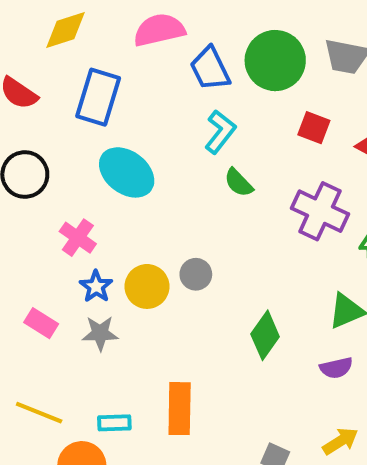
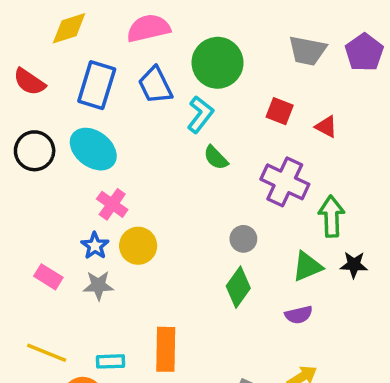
green circle: (275, 61) -> (218, 63), moved
blue trapezoid: (210, 69) -> (155, 85), moved
cyan ellipse: (127, 172) -> (93, 149), moved
pink cross: (78, 238) -> (112, 204), moved
gray circle: (196, 274) -> (243, 239), moved

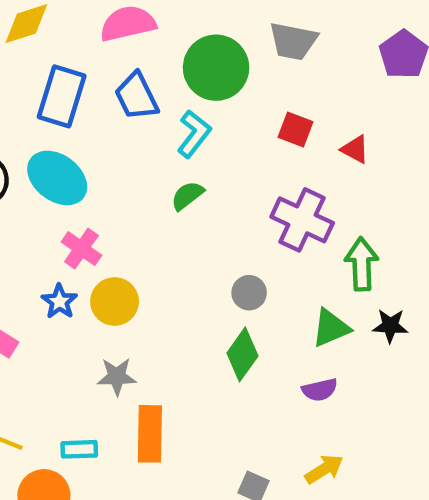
gray trapezoid: (307, 51) -> (293, 41), moved
green semicircle: (216, 158) -> (187, 196), moved, turned 96
gray star: (98, 285) -> (117, 377), moved

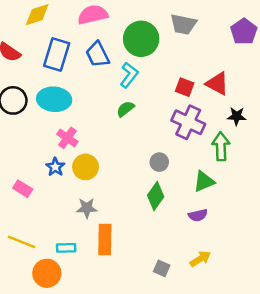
red square: (295, 129) -> (185, 87), moved
red triangle: (355, 149) -> (217, 84), size x1.5
cyan ellipse: (57, 178) -> (54, 99), turned -32
black star: (390, 326) -> (237, 116), moved

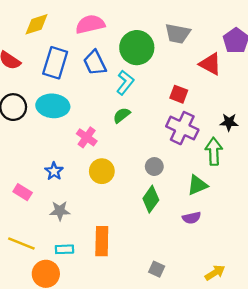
red triangle: (217, 84) -> (210, 64), moved
pink cross: (67, 138) -> (87, 137), moved
yellow circle: (86, 167) -> (102, 171), moved
gray star: (87, 208) -> (60, 211), moved
yellow arrow: (200, 259) -> (215, 273), moved

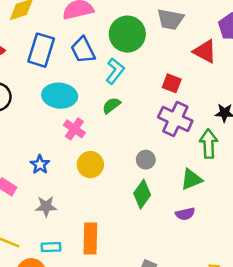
cyan ellipse: (53, 106) -> (60, 96), moved

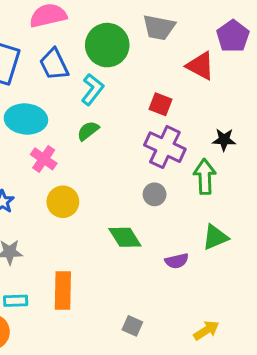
gray circle: (146, 160) -> (155, 194), moved
green triangle: (191, 179) -> (215, 237), moved
green diamond: (142, 194) -> (125, 237), turned -68

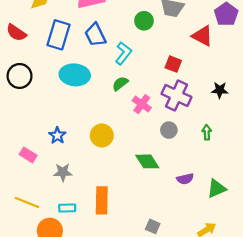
green circle: (107, 45) -> (144, 21), moved, size x0.6
pink cross: (44, 159) -> (142, 104), moved
green arrow: (205, 177) -> (207, 132), moved, size x0.6
green triangle: (215, 237) -> (217, 189), moved

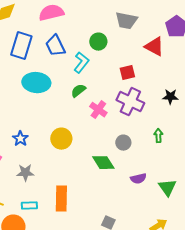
green circle: (144, 21) -> (98, 42), moved
red square: (173, 64) -> (127, 73), turned -35
gray circle: (169, 130) -> (123, 143), moved
green triangle: (217, 189) -> (167, 188), turned -42

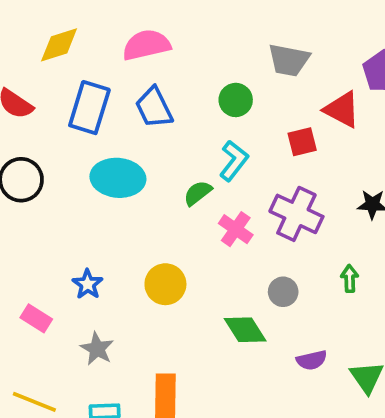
cyan L-shape: (81, 63) -> (234, 161), moved
red square: (127, 73) -> (302, 142), moved
gray star: (25, 173) -> (97, 349), turned 30

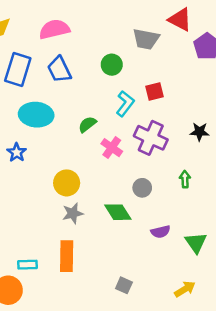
red triangle: (342, 109) -> (180, 20), moved
cyan L-shape: (234, 161) -> (125, 104), moved
blue star: (88, 284) -> (17, 152), moved
gray star: (97, 349) -> (73, 213), moved, turned 30

